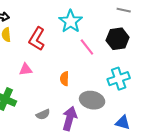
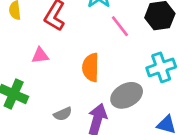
orange semicircle: (64, 79) -> (91, 67), size x1.5
gray ellipse: (92, 100) -> (127, 95), turned -40

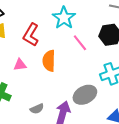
orange semicircle: (91, 67) -> (49, 61), moved

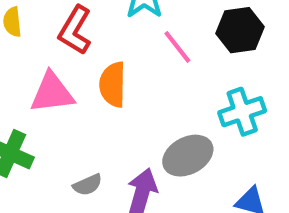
pink triangle: (20, 65) -> (52, 93), size x1.6

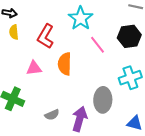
pink triangle: (52, 93) -> (34, 68), size x0.7
gray ellipse: (188, 156) -> (103, 100), turned -60

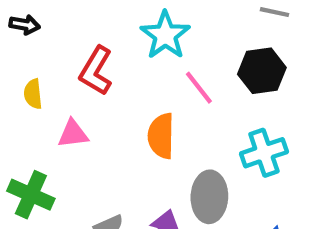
yellow semicircle: (14, 32) -> (33, 94), moved
orange semicircle: (65, 64) -> (161, 136), moved

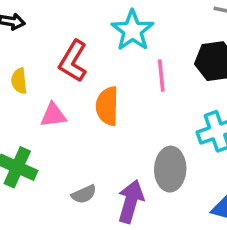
pink line: (199, 88) -> (161, 75), turned 32
orange semicircle: (161, 136) -> (107, 106), moved

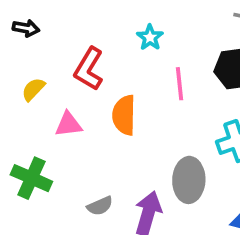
cyan star: (132, 30) -> (150, 37), size x0.6
yellow semicircle: (19, 81) -> (33, 89), turned 50

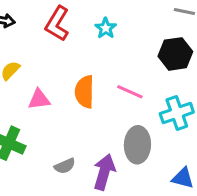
red L-shape: (89, 69) -> (57, 24), moved
pink line: (180, 84) -> (130, 92), moved, turned -60

